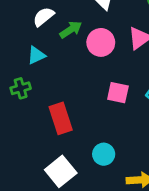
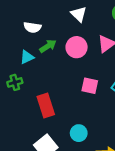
white semicircle: (43, 17) -> (32, 27), turned -133
green arrow: (71, 30) -> (48, 46), moved

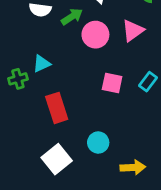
green arrow: (48, 46) -> (72, 17), moved
cyan triangle: (27, 57) -> (41, 64), moved

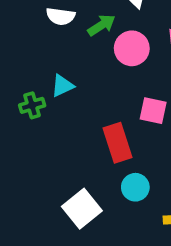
red rectangle: (57, 108) -> (118, 143), moved

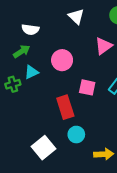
green arrow: (101, 25) -> (22, 51), moved
pink circle: (132, 48) -> (62, 60), moved

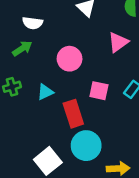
cyan triangle: (31, 72) -> (45, 92), moved
cyan circle: (76, 135) -> (86, 146), size x1.5

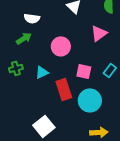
cyan circle: (86, 146) -> (90, 100), moved

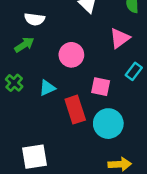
green cross: (16, 68) -> (14, 83), turned -32
cyan rectangle: (110, 70) -> (134, 71), moved
white square: (44, 126) -> (34, 157), moved, turned 30

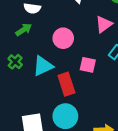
cyan triangle: (47, 88) -> (43, 66), size x1.5
cyan circle: (108, 124) -> (65, 116), moved

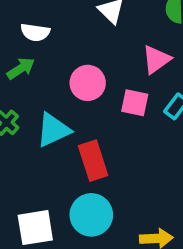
pink square: (88, 65) -> (135, 103), moved

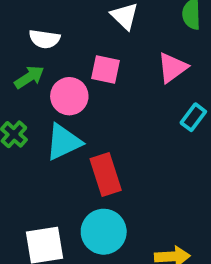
pink circle: (88, 83) -> (69, 96), moved
pink square: (135, 103) -> (106, 69), moved

